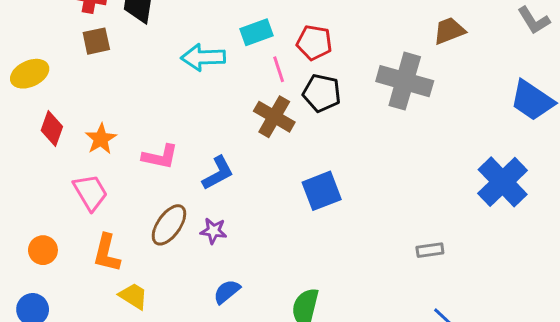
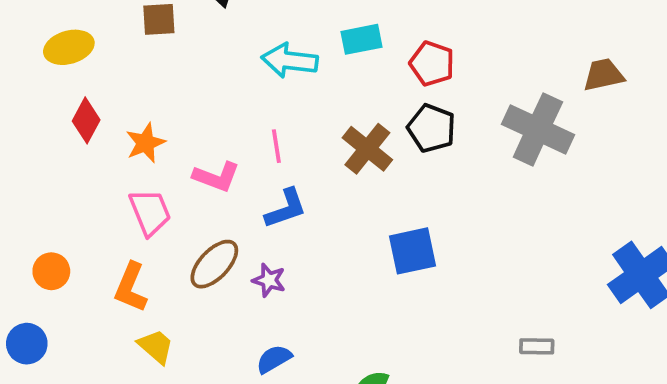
pink line: (279, 69) -> (276, 146), moved
pink trapezoid: (90, 192) -> (150, 212), moved

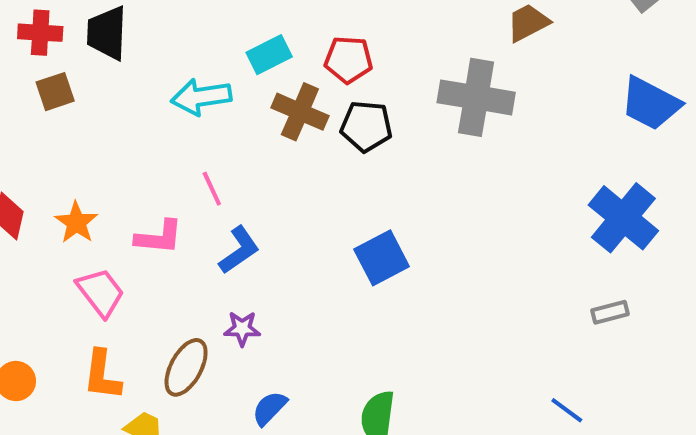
brown cross: (367, 149) -> (300, 112), moved
brown ellipse: (214, 264) -> (186, 367), moved
gray rectangle: (537, 346) -> (610, 312), moved

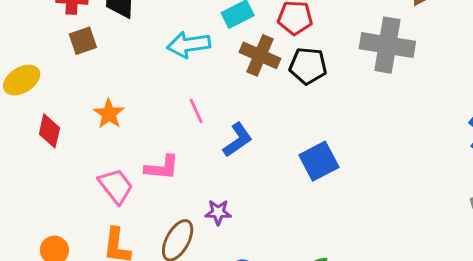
orange star: (76, 222) -> (109, 114), moved
pink L-shape: (159, 237) -> (162, 168), moved
blue L-shape: (239, 250) -> (238, 140), moved

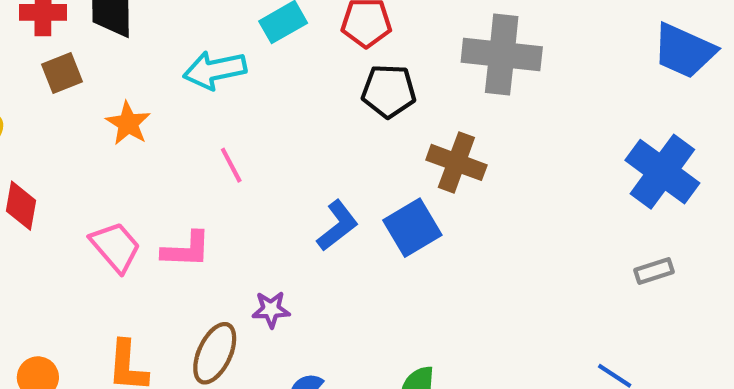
brown cross: (260, 55) -> (456, 162), moved
orange star: (109, 114) -> (128, 123), moved
blue L-shape: (238, 140) -> (337, 226), moved
pink trapezoid: (116, 186) -> (115, 247), moved

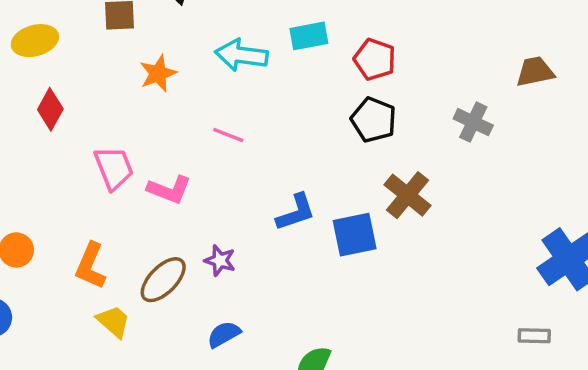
gray cross: (502, 55) -> (473, 122), size x0.6
pink line: (231, 165) -> (228, 135), turned -60

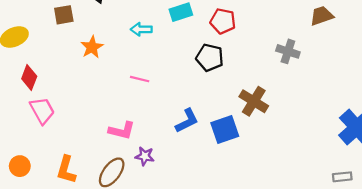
cyan arrow: (241, 55) -> (141, 29), size x0.7
black pentagon: (374, 120) -> (210, 58), moved
pink trapezoid: (114, 168) -> (42, 110), moved
pink L-shape: (169, 190) -> (122, 130), moved

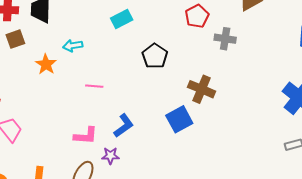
red pentagon: (223, 21) -> (197, 16), moved, turned -30
cyan arrow: (141, 29) -> (73, 46), moved
black pentagon: (210, 58) -> (155, 56), turned 30
blue L-shape: (187, 121) -> (124, 126), moved

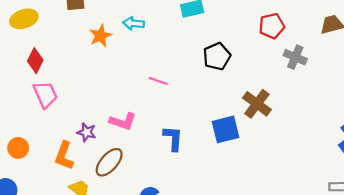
pink line: (94, 86) -> (158, 81), moved
blue L-shape: (124, 126) -> (173, 138), moved, turned -65
purple star: (110, 156) -> (87, 132), moved

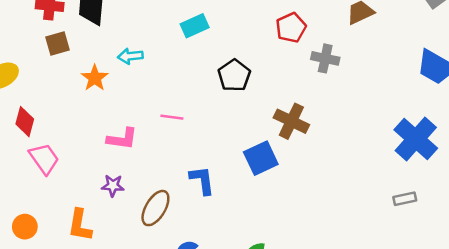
pink L-shape: (123, 121) -> (122, 139), moved
purple star: (87, 132) -> (113, 186), moved
brown ellipse: (109, 162) -> (155, 208), moved

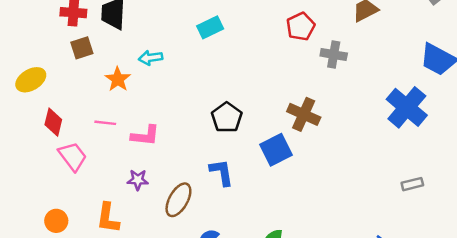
black pentagon: (234, 75) -> (227, 117), moved
pink line: (172, 117) -> (105, 123), moved
blue cross: (416, 139) -> (407, 107), moved

